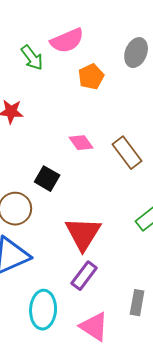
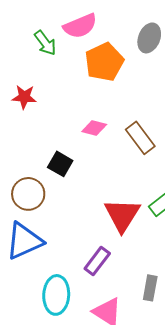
orange pentagon: (91, 77) -> (104, 62), size x1.5
pink diamond: (81, 143) -> (94, 128), turned -40
red triangle: (83, 234) -> (122, 215), moved

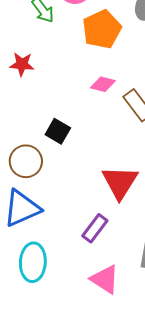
pink diamond: (94, 128) -> (103, 84), moved
cyan ellipse: (56, 295) -> (33, 262), moved

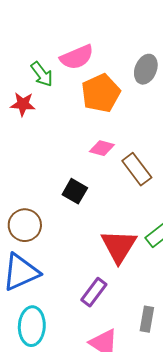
red star: (22, 64) -> (23, 104), moved
black square: (58, 131) -> (75, 191), moved

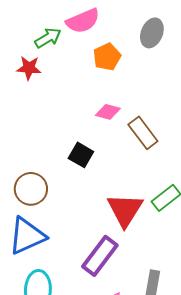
green arrow: (42, 74) -> (48, 38), turned -84
orange pentagon: (101, 93) -> (107, 57), size x0.7
purple rectangle: (94, 292) -> (100, 256), size x1.4

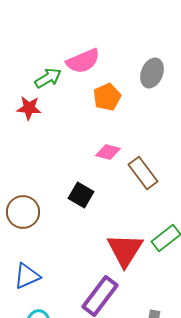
brown circle: (31, 189) -> (23, 212), moved
blue triangle: (27, 236) -> (27, 276), size x0.7

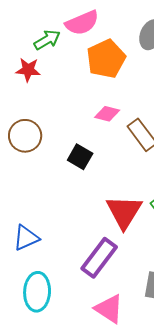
orange pentagon: (107, 97) -> (106, 59), size x1.4
brown circle: (23, 212) -> (25, 136), moved

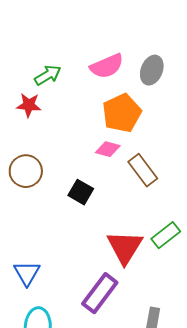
pink semicircle: (82, 23) -> (107, 66), moved
orange pentagon: (106, 59) -> (122, 113), moved
blue triangle: (26, 238) -> (27, 273), turned -36

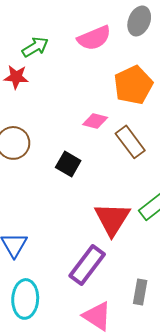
gray ellipse: (152, 70) -> (139, 21), moved
orange pentagon: (122, 113) -> (133, 85), moved

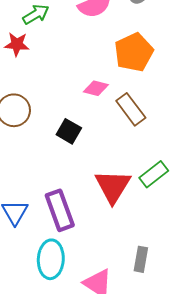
purple rectangle: (87, 265) -> (60, 210), moved, turned -57
cyan ellipse: (25, 299) -> (51, 259), moved

